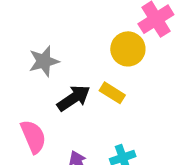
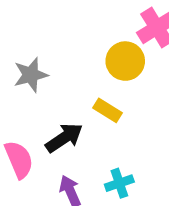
black arrow: (74, 98) -> (64, 138), moved

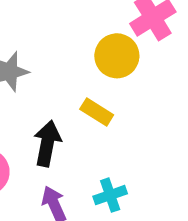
black arrow: (64, 138) -> (47, 143), turned -45

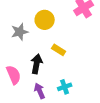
yellow circle: (117, 56) -> (45, 20), moved

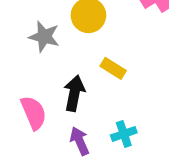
gray star: (20, 32) -> (44, 37), turned 30

